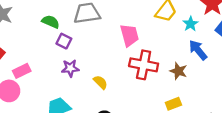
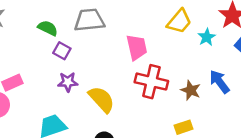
blue arrow: (198, 50) -> (220, 82), moved
yellow semicircle: (100, 82) -> (102, 99), size x1.6

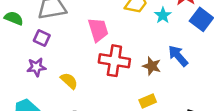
purple square: (62, 51) -> (42, 38), moved
yellow semicircle: (102, 99) -> (69, 81), size x0.7

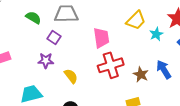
red cross: (114, 61) -> (111, 65), turned -35

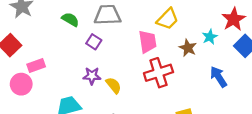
yellow trapezoid: (136, 20) -> (167, 19), moved
purple star: (46, 61) -> (92, 76), moved
brown star: (141, 74) -> (188, 48), moved

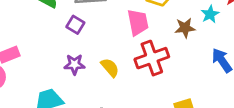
brown star: (188, 48) -> (185, 28), turned -30
yellow semicircle: (114, 85) -> (110, 68), moved

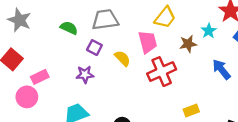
purple star: (74, 64) -> (85, 74), moved
yellow semicircle: (110, 68) -> (122, 58), moved

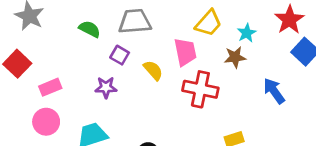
cyan star: (209, 31) -> (247, 33), moved
red cross: (162, 72) -> (200, 89), turned 32
pink circle: (27, 97) -> (46, 122), moved

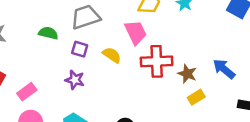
brown star: (235, 57) -> (187, 74), moved, turned -30
purple star: (106, 87) -> (75, 80), turned 30
blue arrow: (274, 91) -> (224, 69), moved

